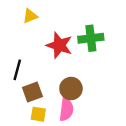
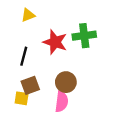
black line: (17, 70) -> (24, 56), moved
yellow square: (38, 114) -> (22, 98), moved

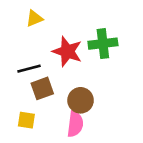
black line: (24, 56) -> (29, 69), turned 60
brown square: (30, 85) -> (42, 88), moved

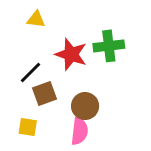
yellow triangle: (34, 18) -> (36, 19), turned 30
black line: (29, 69) -> (31, 72), turned -30

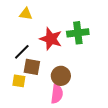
brown square: (45, 93) -> (32, 67), turned 30
yellow square: (28, 127) -> (19, 81), moved

